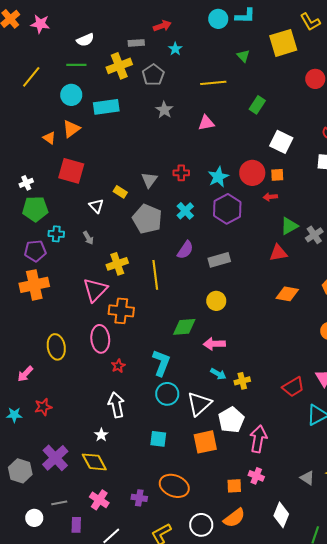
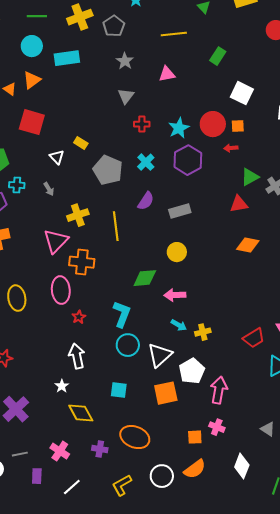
gray triangle: (149, 180) -> (126, 96), moved
yellow diamond: (94, 462) -> (81, 413), moved

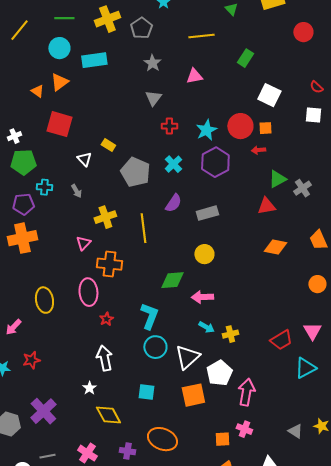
pink triangle: (56, 241) -> (83, 243), size x0.6

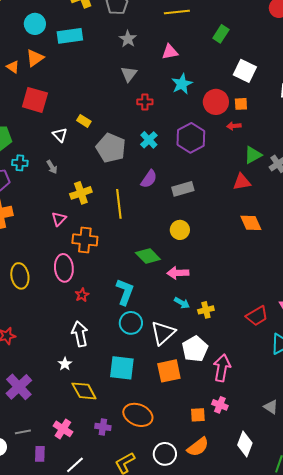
cyan star: (206, 130) -> (182, 84), moved
orange diamond: (275, 247) -> (251, 223), turned 55
green diamond: (172, 280) -> (148, 256), turned 50
cyan square: (146, 392) -> (122, 368), size x1.5

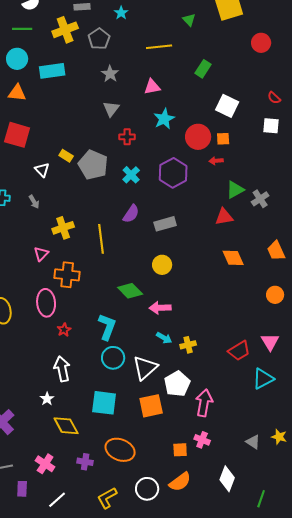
orange triangle: (35, 58) -> (17, 93), turned 42
gray pentagon: (111, 148) -> (93, 165), moved

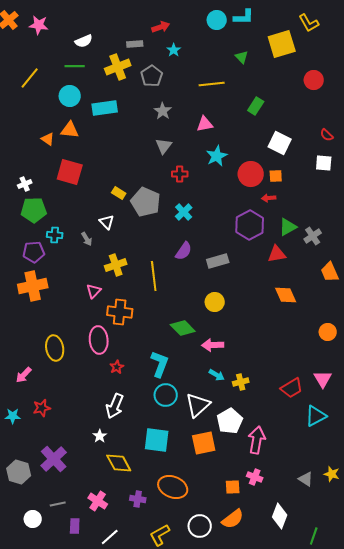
white triangle: (42, 170) -> (107, 222), moved
purple hexagon: (173, 173) -> (250, 225), moved
orange trapezoid: (276, 251) -> (330, 272), moved
white arrow: (62, 369) -> (115, 406), turned -145

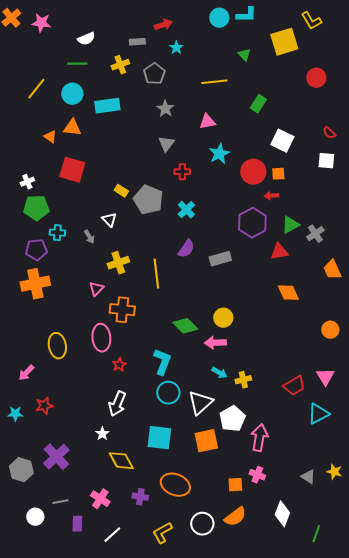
yellow cross: (118, 67) -> (120, 65), size x0.7
yellow line: (30, 78) -> (36, 89), moved
yellow circle: (215, 302) -> (223, 318), moved

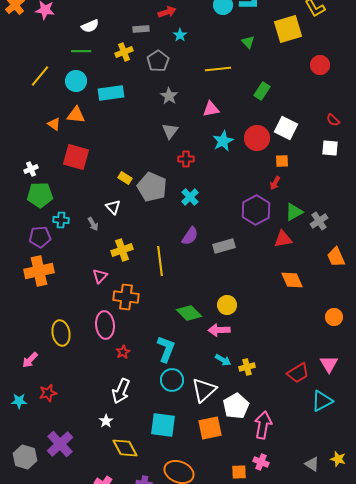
red circle: (253, 172) -> (257, 138), moved
red arrow: (271, 196) -> (275, 183), turned -56

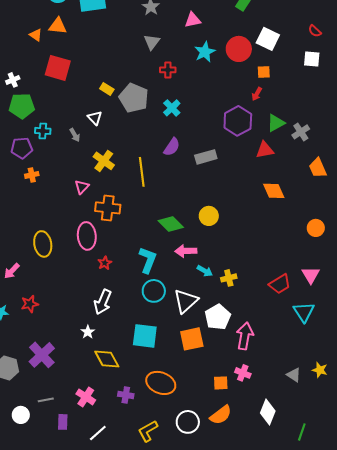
yellow cross: (122, 250) -> (104, 161), turned -35
orange cross: (39, 271) -> (32, 175), moved, size x0.5
pink arrow: (219, 330) -> (186, 251), moved
cyan triangle: (322, 401) -> (304, 312), turned -35

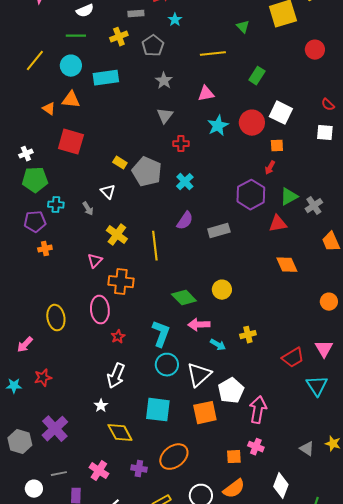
yellow cross: (229, 278) -> (248, 335), moved
orange ellipse: (161, 383) -> (174, 457), turned -60

